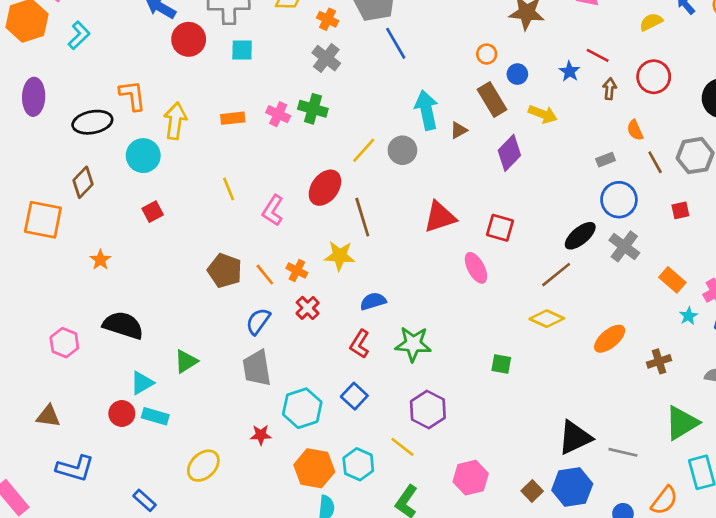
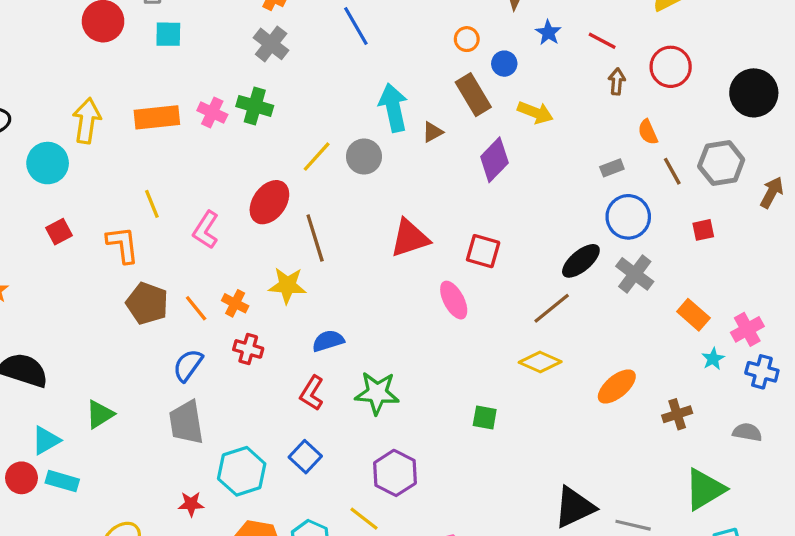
blue star: (569, 71) -> (548, 33), moved
orange L-shape: (132, 95) -> (123, 245), moved
orange rectangle: (233, 118) -> (157, 117), size x1.5
red cross: (308, 308) -> (248, 349), turned -30

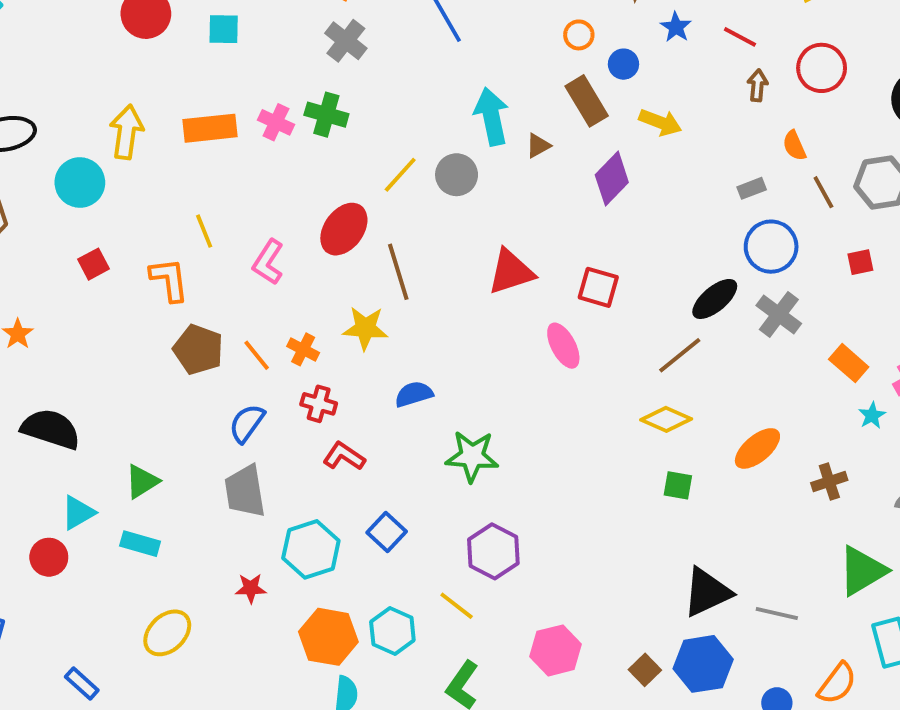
red L-shape: (312, 393) -> (344, 456), moved, turned 92
green square: (485, 417) -> (678, 485), moved
cyan rectangle: (62, 481) -> (140, 544), moved

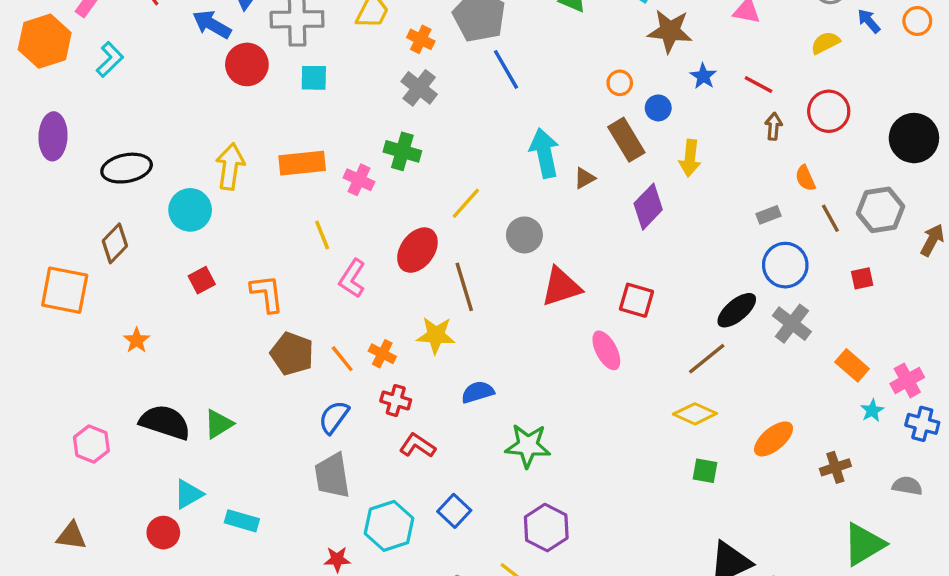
pink cross: (276, 122) -> (359, 180), moved
yellow arrow: (660, 122) -> (690, 158), turned 75
gray circle: (457, 175) -> (524, 235), moved
yellow line: (204, 231) -> (322, 235), moved
green triangle: (142, 481) -> (218, 424), moved

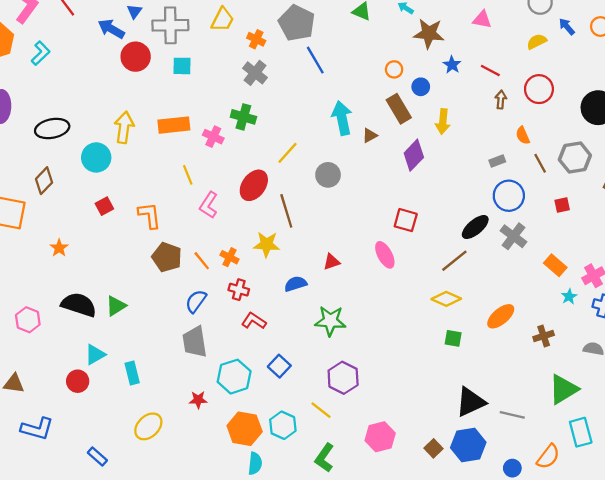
red triangle: (561, 287) -> (331, 262), moved, size x0.6
cyan rectangle: (242, 521) -> (132, 373), turned 60

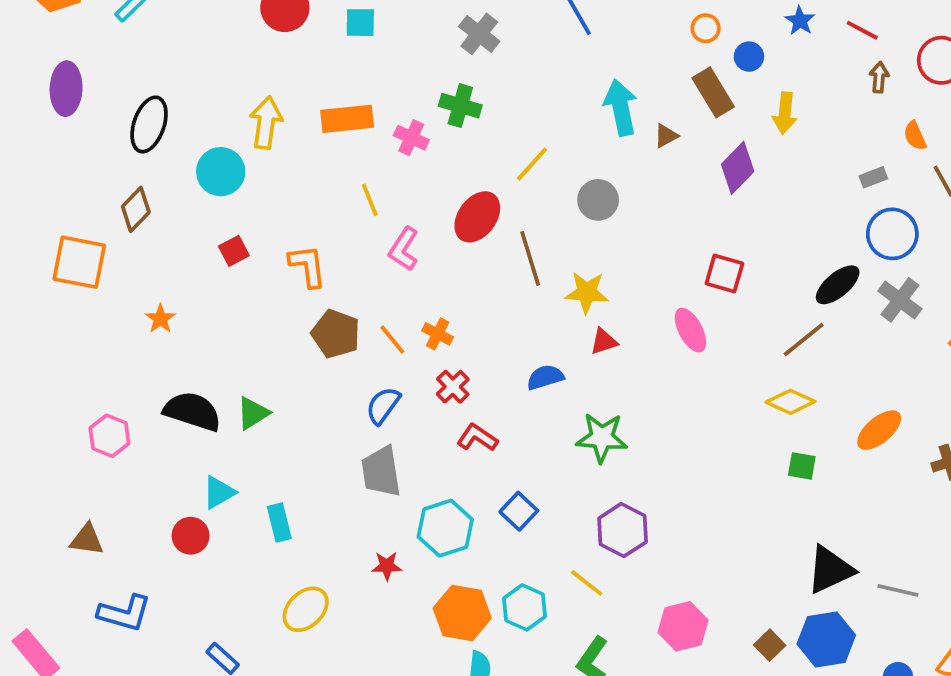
black ellipse: (52, 129) -> (149, 124), turned -60
yellow star: (267, 244) -> (587, 292), moved
red cross: (239, 290) -> (453, 387), turned 30

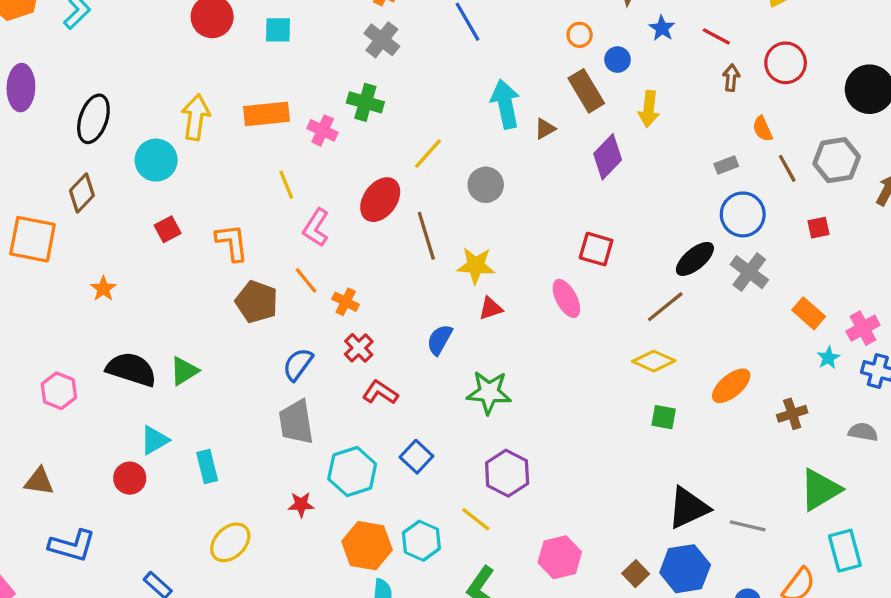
orange line: (392, 340) -> (306, 280), moved
blue semicircle: (545, 377) -> (440, 340), turned -44

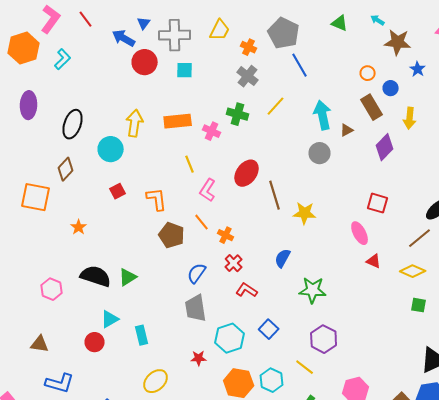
yellow line: (428, 153) -> (276, 106), moved
gray circle: (486, 185) -> (320, 153), moved
red triangle: (491, 308) -> (374, 261), moved, turned 42

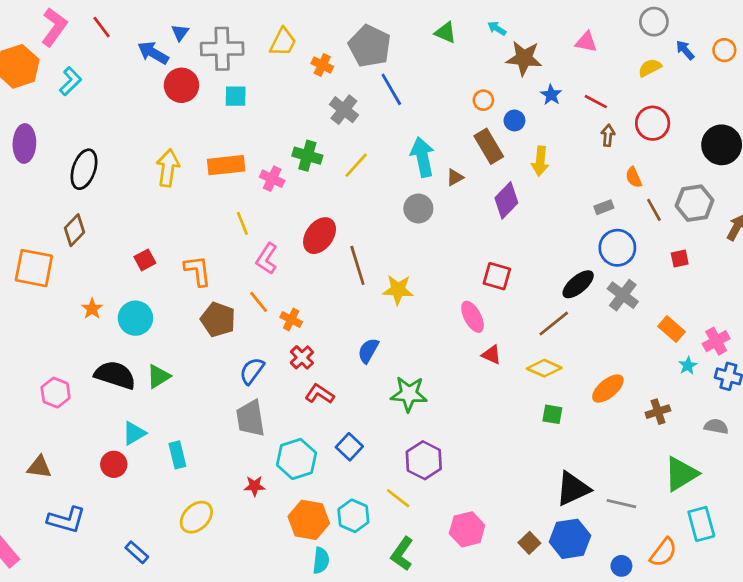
gray cross: (248, 76) -> (344, 110), moved
yellow line: (276, 106) -> (356, 165), moved
cyan circle: (111, 149) -> (135, 318), moved

